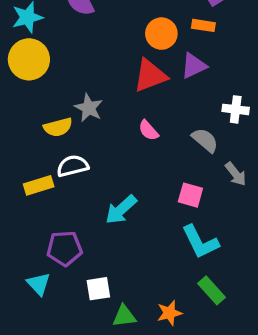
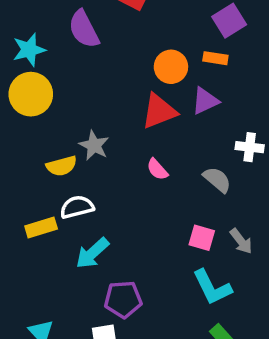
gray arrow: (236, 174) -> (241, 241), moved
cyan arrow: (121, 210) -> (92, 253), moved
purple pentagon: (64, 248) -> (123, 299), moved

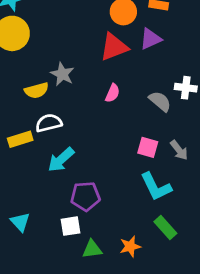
white cross: (250, 147) -> (186, 88), moved
pink semicircle: (157, 169) -> (112, 93), turned -114

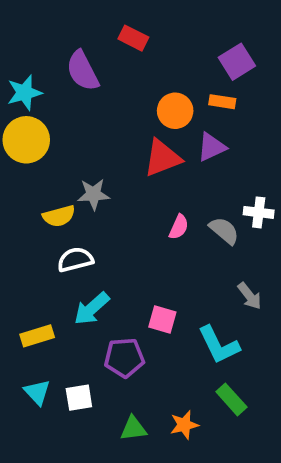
gray star: (62, 74) -> (93, 194), turned -30
pink semicircle: (112, 93) -> (179, 227), moved
yellow rectangle: (20, 139) -> (37, 336), moved
pink square: (148, 147) -> (162, 320), moved
white square: (70, 226) -> (79, 398), moved

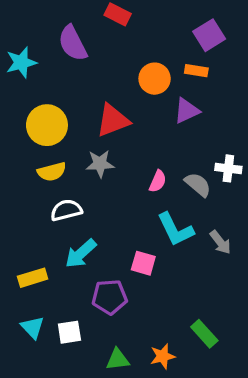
yellow circle: (26, 140) -> (47, 125), moved
red triangle: (162, 158) -> (113, 120), moved
gray star: (93, 194) -> (100, 164), moved
cyan L-shape: (219, 345) -> (175, 229), moved

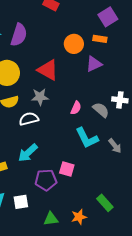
purple semicircle: (73, 43) -> (19, 35), moved, turned -135
red triangle: (113, 120) -> (48, 70), turned 50
white semicircle: (66, 210) -> (29, 119), moved
pink square: (143, 263) -> (67, 169), moved

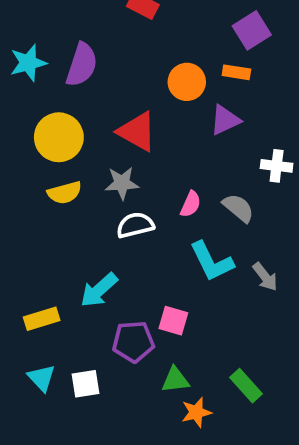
white cross: (120, 100) -> (277, 166), moved
white semicircle: (29, 119) -> (135, 225), moved
green triangle: (51, 219) -> (175, 380), moved

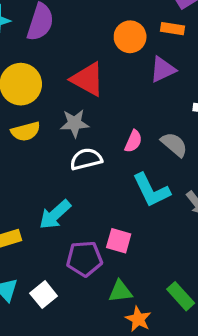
white square: (86, 384) -> (44, 295), turned -30
orange star: (196, 412) -> (138, 319), turned -30

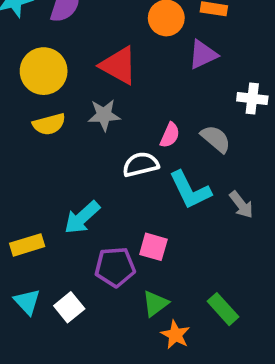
white semicircle: (86, 159) -> (141, 164), moved
green triangle: (120, 291) -> (155, 304), turned -30

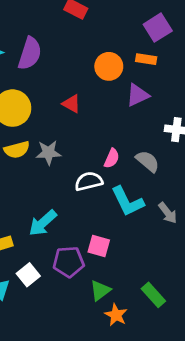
red triangle: (119, 66) -> (71, 104), size x0.6
gray star: (104, 115) -> (48, 153), moved
white square: (69, 307) -> (28, 275), moved

